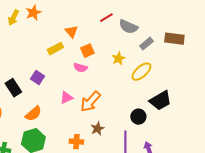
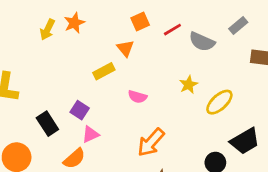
gray rectangle: (146, 44) -> (238, 26), moved
orange square: (87, 51) -> (140, 21), moved
pink triangle: (66, 98) -> (90, 134), moved

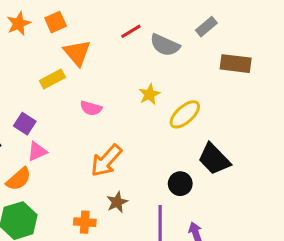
orange square: (140, 21) -> (56, 22), moved
orange triangle: (125, 48) -> (77, 53), size x1.4
black trapezoid: (245, 141) -> (214, 159), turned 76

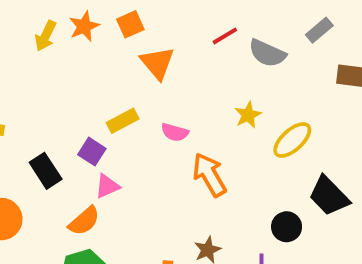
yellow rectangle: (52, 79) -> (123, 121), moved
orange arrow: (106, 161) -> (209, 175), moved, turned 108

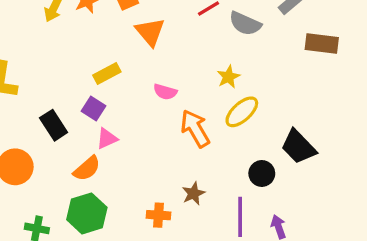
yellow rectangle: (123, 121) -> (107, 74), moved
yellow ellipse: (292, 140) -> (242, 112), moved

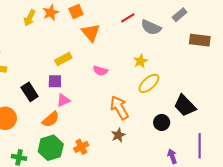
purple square: (94, 109) -> (55, 81), turned -32
orange arrow: (195, 128) -> (119, 108), moved
orange cross: (158, 215) -> (81, 147), moved, turned -32
purple line: (240, 217) -> (200, 146), moved

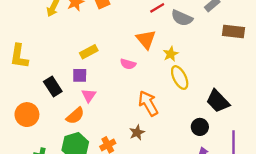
orange triangle: (91, 33) -> (146, 39), moved
yellow ellipse: (149, 83) -> (180, 78), turned -75
pink triangle: (63, 100) -> (89, 95), turned -32
black circle: (162, 122) -> (200, 127), moved
brown star: (118, 135) -> (137, 133), moved

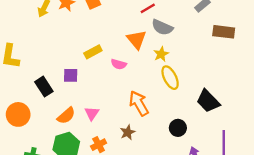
gray semicircle: (182, 18) -> (162, 27), moved
yellow rectangle: (89, 52) -> (93, 52), moved
pink triangle: (89, 95) -> (92, 113), moved
black circle: (200, 127) -> (178, 128), moved

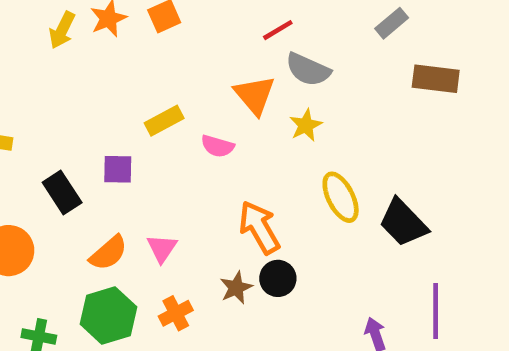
yellow ellipse: (170, 78) -> (341, 197), moved
black circle: (178, 128) -> (278, 278), moved

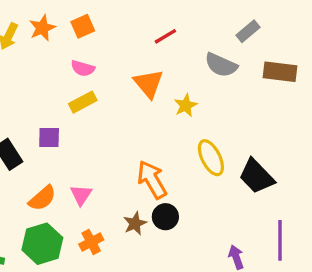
gray semicircle: (308, 70) -> (221, 65), moved
pink semicircle: (218, 146) -> (83, 68), moved

